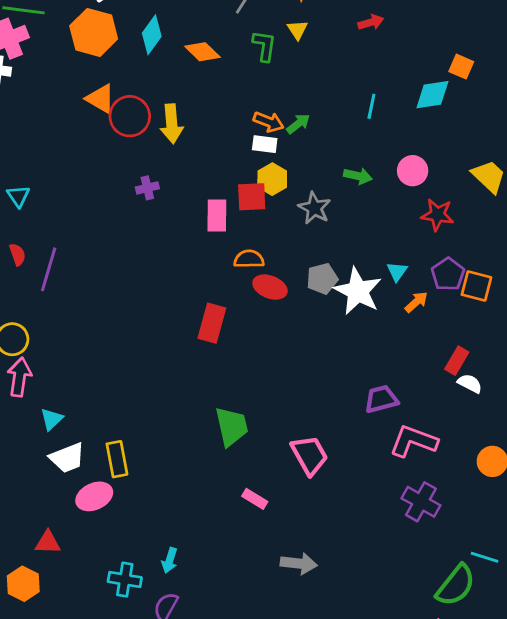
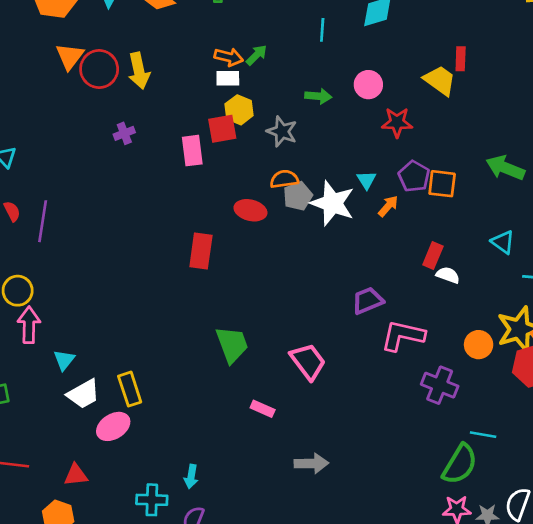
orange triangle: (100, 99) -> (70, 56), turned 44
orange semicircle: (249, 259) -> (284, 179), moved
purple cross: (421, 502) -> (440, 385), moved

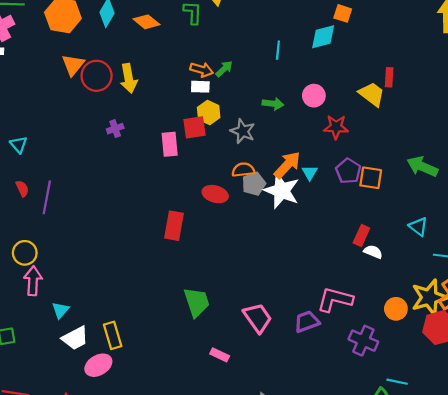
orange arrow: (388, 206) -> (287, 165), moved, size x1.6
purple trapezoid: (368, 301) -> (307, 322), moved

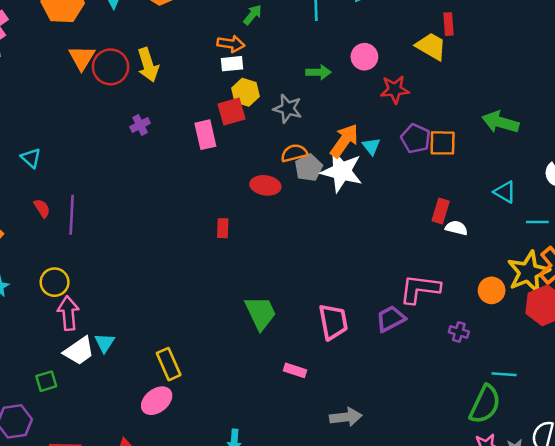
green arrow: (224, 69) -> (253, 15), moved
red rectangle: (174, 226) -> (223, 228), size x0.6
pink trapezoid: (258, 318) -> (333, 322), turned 32
white trapezoid: (75, 338) -> (79, 351), moved
purple cross: (363, 341) -> (459, 332), size x0.6

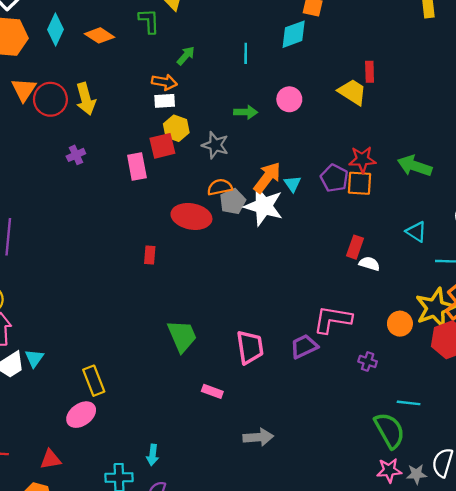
red star: (395, 90) -> (362, 159), moved
red ellipse: (265, 185) -> (191, 216), size x1.4
green semicircle: (485, 404) -> (390, 430), turned -57

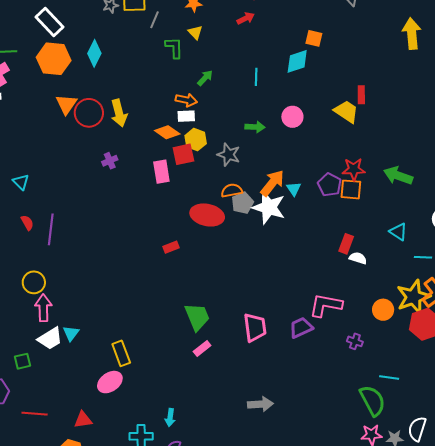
orange diamond: (100, 35) -> (167, 132), moved
red rectangle: (150, 255) -> (171, 247), turned 63
pink rectangle: (212, 391) -> (202, 349), moved, turned -60

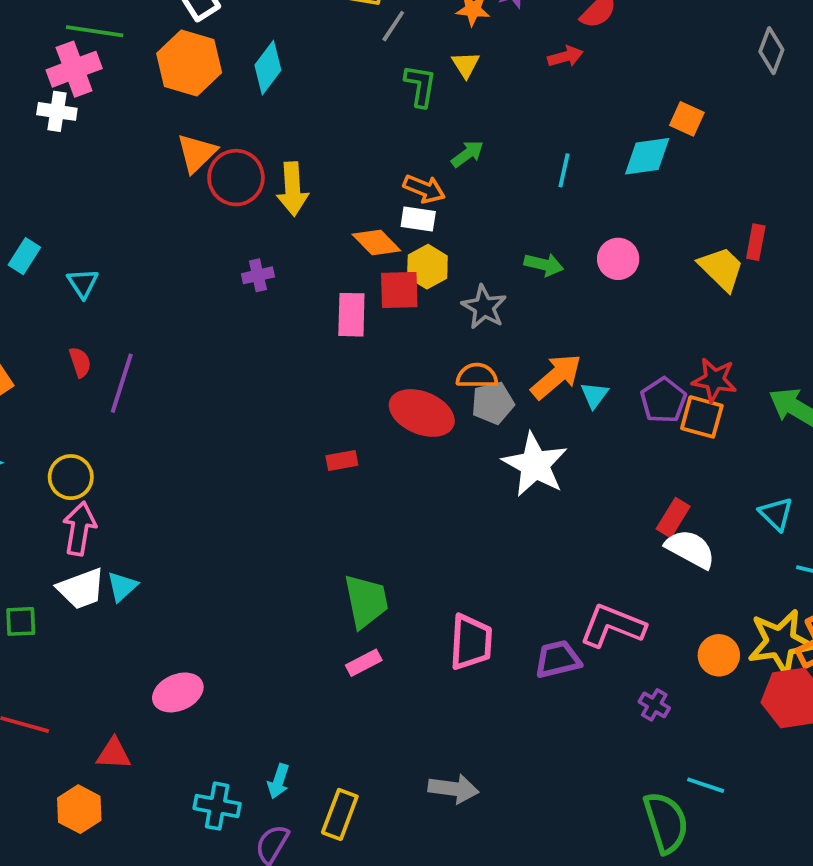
white star: (269, 207) -> (535, 465), moved
white semicircle: (358, 258) -> (690, 549), size x1.5
yellow rectangle: (121, 353) -> (340, 814), moved, turned 30

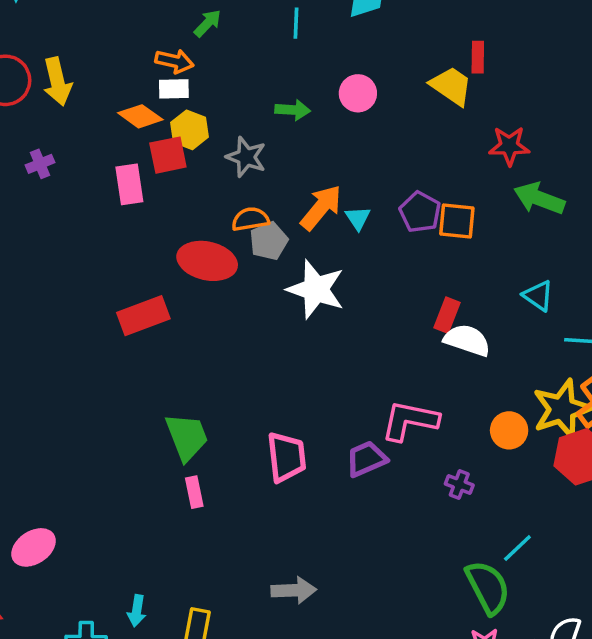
red star: (714, 380) -> (509, 146), moved
red rectangle: (342, 461) -> (143, 316), size x1.8
pink rectangle: (364, 663) -> (194, 492), turned -64
cyan line: (706, 785) -> (517, 548), turned -52

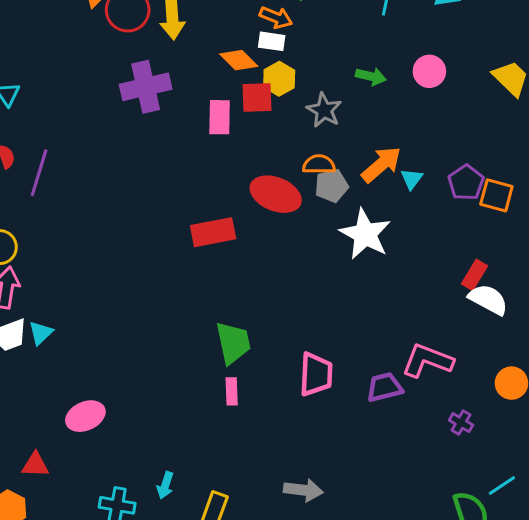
purple cross: (40, 164) -> (146, 87), size x2.0

